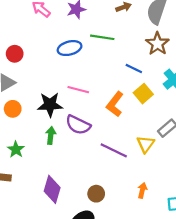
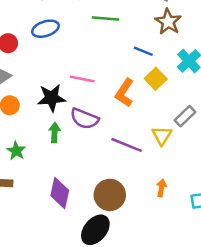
blue ellipse: (70, 48) -> (45, 29), moved
brown circle: (96, 194) -> (110, 195), size x1.6

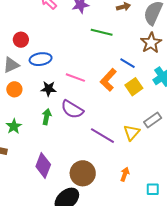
blue ellipse: (45, 29) -> (41, 59), moved
orange L-shape: (124, 93) -> (108, 80), moved
black star: (51, 98) -> (49, 89), size x0.7

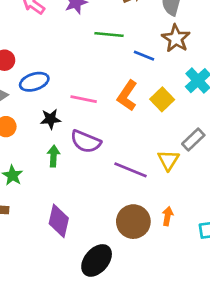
blue line: (128, 63) -> (144, 56), moved
brown circle: (83, 173) -> (133, 222), moved

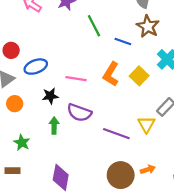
green line: (109, 34) -> (94, 26), turned 60
orange arrow: (168, 216) -> (148, 169), turned 64

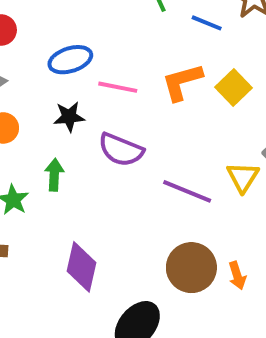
blue ellipse: (36, 67) -> (70, 60), moved
orange L-shape: (111, 74) -> (182, 82), turned 40
green arrow: (54, 126) -> (54, 175), moved
orange arrow: (148, 169) -> (237, 276), moved, turned 88

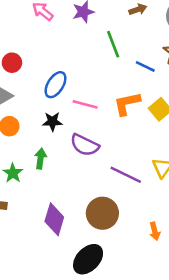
blue ellipse: (70, 60) -> (56, 85), turned -44
brown circle: (191, 268) -> (102, 213), moved

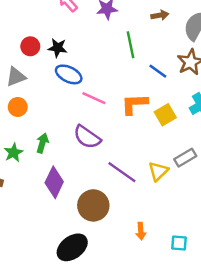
blue ellipse: (56, 85) -> (69, 74), turned 75
black star: (52, 122) -> (58, 48), moved
purple diamond: (54, 219) -> (54, 182), moved

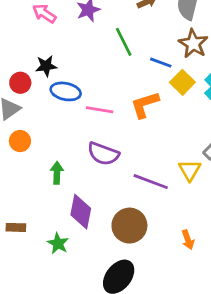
red circle: (30, 46) -> (20, 83), moved
yellow square: (165, 115) -> (182, 82), moved
green star: (14, 153) -> (58, 243), moved

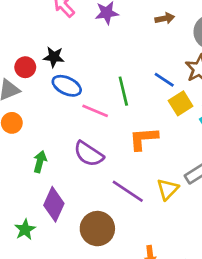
green line: (124, 42) -> (123, 91), moved
orange L-shape: (145, 105) -> (144, 139), moved

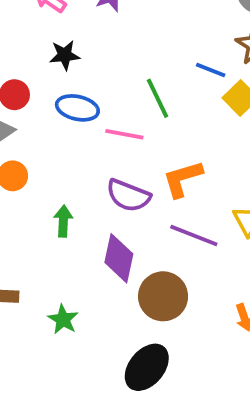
black star: (54, 57) -> (65, 55), moved
orange L-shape: (144, 139) -> (183, 179), moved
purple diamond: (54, 204) -> (119, 258), moved

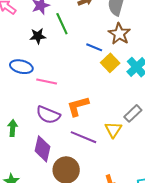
black star: (65, 55) -> (38, 36), moved
green line: (157, 98) -> (62, 24), moved

